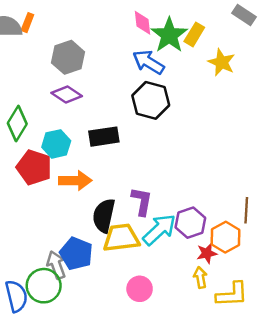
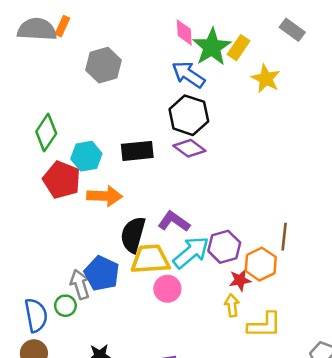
purple diamond: (67, 94) -> (189, 148), moved
purple L-shape: (142, 201) -> (174, 222), turned -68
green circle: (44, 286) -> (65, 306), size x0.6
pink circle: (140, 289) -> (167, 289), moved

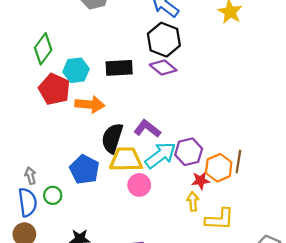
brown line: (284, 237) -> (238, 162), moved
gray arrow: (80, 284) -> (30, 176), moved, size x0.7

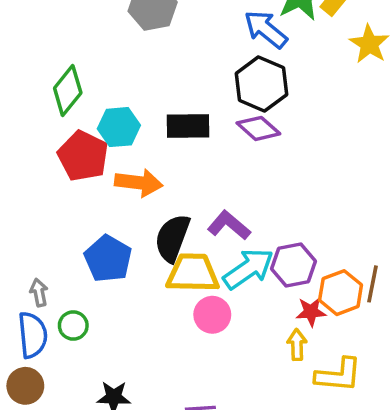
blue pentagon: (84, 170) -> (108, 259), moved

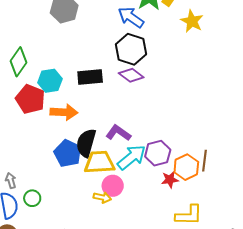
blue pentagon: (108, 259) -> (68, 153), moved
yellow arrow: (297, 345) -> (102, 197), moved, turned 108

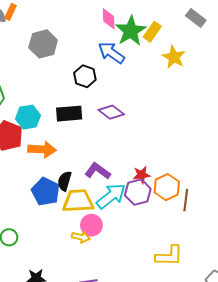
black hexagon: (131, 49) -> (85, 76), moved, size x0.7
black semicircle: (86, 143) -> (64, 181), size x0.7
orange hexagon: (186, 167) -> (167, 187), moved
red star: (170, 180) -> (142, 175), moved

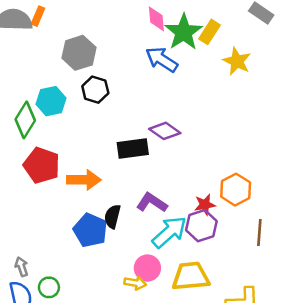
black hexagon: (85, 76) -> (95, 90), moved
black rectangle: (69, 114) -> (133, 148), moved
cyan hexagon: (28, 117) -> (51, 101), moved
orange hexagon: (167, 187) -> (236, 190), moved
yellow trapezoid: (78, 201) -> (191, 276), moved

